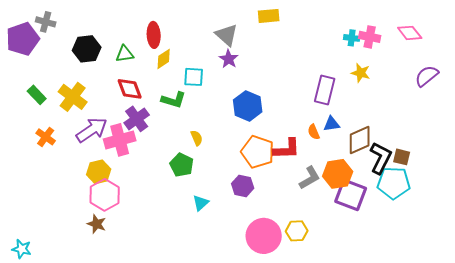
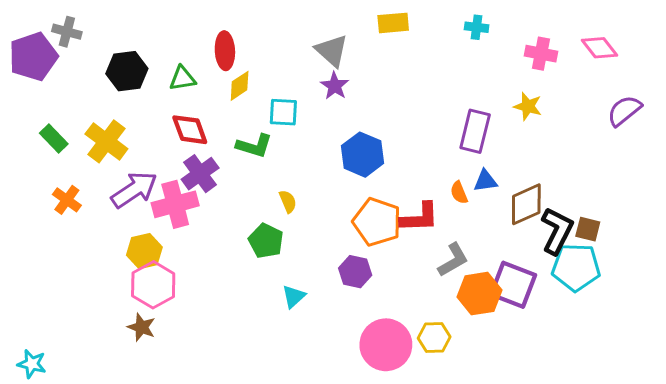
cyan cross: (352, 38) -> (477, 27), moved
orange hexagon: (338, 174) -> (480, 294), moved

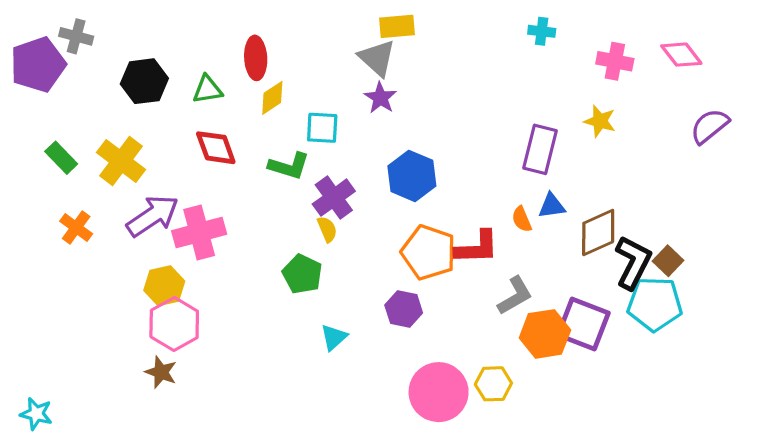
yellow rectangle: (393, 23) -> (397, 26), moved
purple cross: (200, 174) -> (334, 198), moved
brown square: (588, 229) -> (668, 261), turned 30

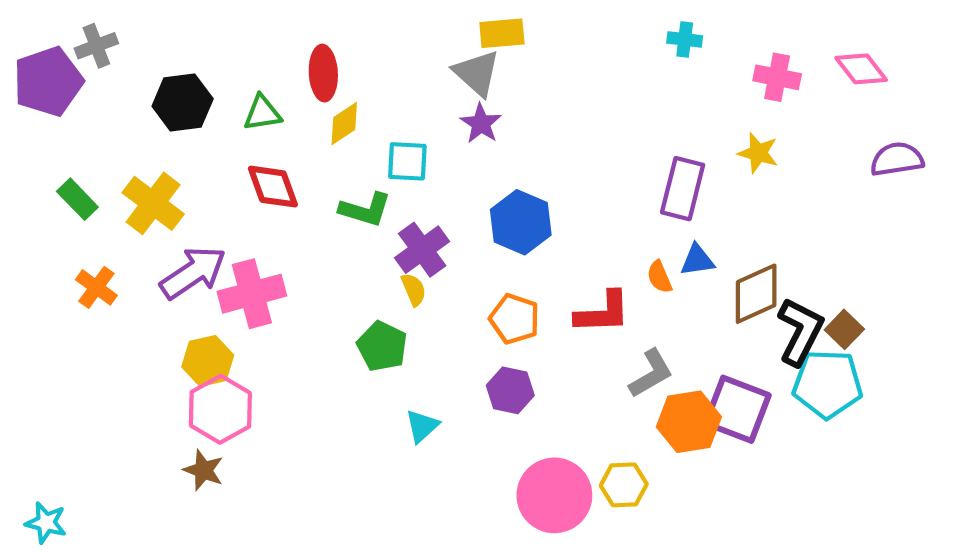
gray cross: (76, 36) -> (96, 46), turned -36
purple semicircle: (710, 126) -> (897, 159), turned 30
orange pentagon: (429, 252) -> (514, 319), moved, size x0.7

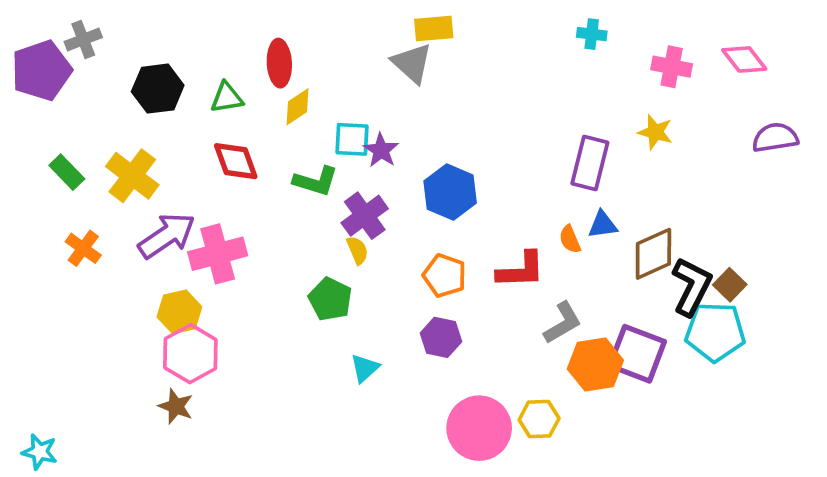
purple star: (481, 124) -> (381, 150), moved

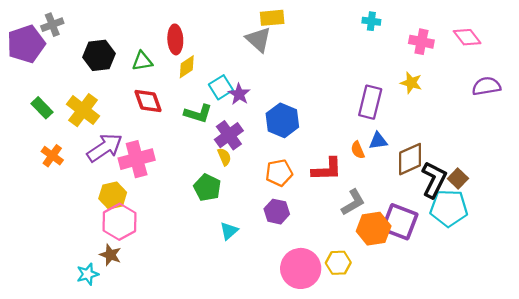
cyan square: (352, 139) -> (221, 87), turned -35
orange pentagon: (445, 276) -> (279, 173), turned -30
cyan star: (40, 452) -> (88, 274), moved, turned -30

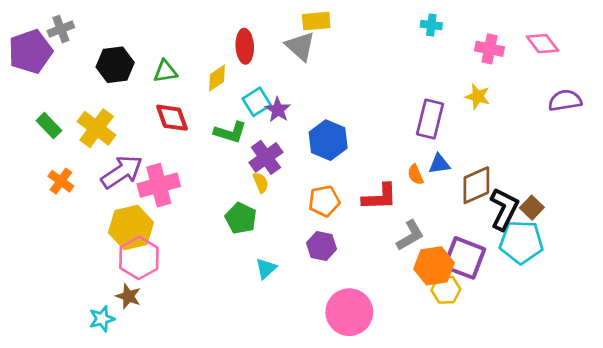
red ellipse: (175, 39) -> (245, 46), moved
yellow hexagon: (113, 196) -> (131, 227), size x1.4
yellow hexagon: (338, 263) -> (446, 290), moved

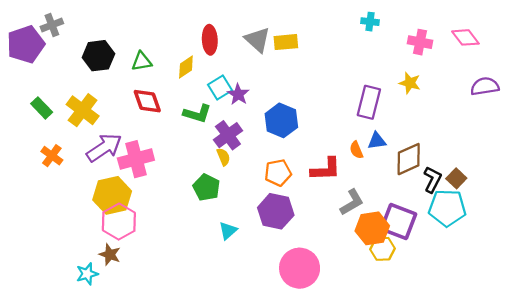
yellow rectangle: (316, 21) -> (286, 42), moved
black L-shape: (504, 209) -> (432, 180), size x0.7
purple hexagon: (322, 246) -> (276, 211), size x1.4

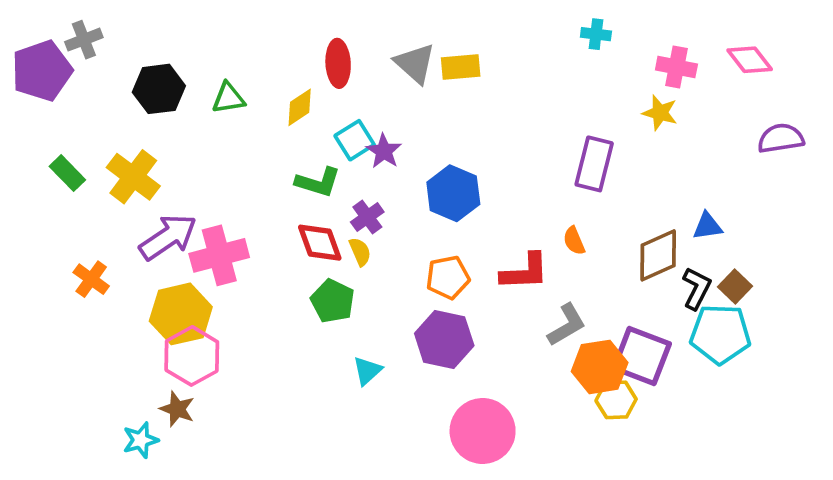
yellow star: (410, 83) -> (660, 113), moved
red diamond: (147, 101) -> (320, 243), moved
purple cross: (228, 135) -> (367, 217), size x0.7
blue triangle: (377, 141) -> (708, 226), moved
orange cross: (52, 156) -> (91, 279), moved

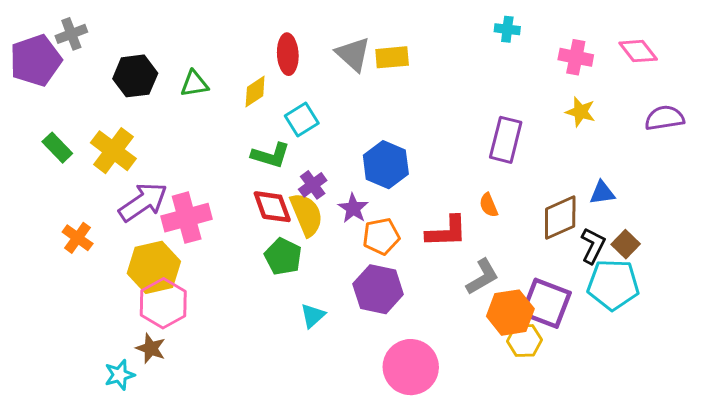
yellow star: (660, 113) -> (580, 112), moved
purple star: (384, 151) -> (353, 208), moved
yellow semicircle: (360, 252) -> (306, 214), size x1.8

